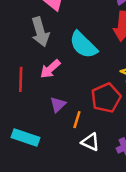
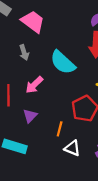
gray arrow: (40, 32) -> (24, 52), size x0.6
purple triangle: (58, 105) -> (30, 116), moved

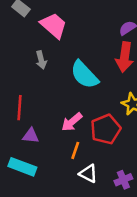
pink arrow: (34, 85) -> (72, 122), moved
purple triangle: (30, 116) -> (31, 136), moved, turned 48

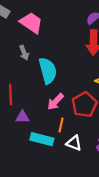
cyan semicircle: (84, 75) -> (48, 71), moved, turned -145
cyan rectangle: (22, 167) -> (42, 139), moved

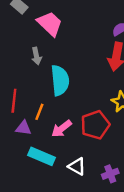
pink arrow: (55, 102) -> (62, 129), moved
orange line: (61, 125) -> (39, 112), moved

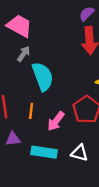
gray arrow: (36, 56) -> (24, 54), moved, turned -119
purple triangle: (24, 128) -> (13, 139), moved

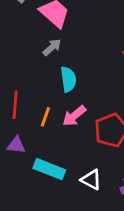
cyan semicircle: (43, 77) -> (68, 79), size x0.7
pink arrow: (56, 121) -> (74, 116), moved

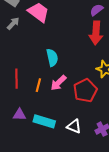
gray arrow: (52, 47) -> (13, 23), moved
purple triangle: (16, 145) -> (19, 115), moved

